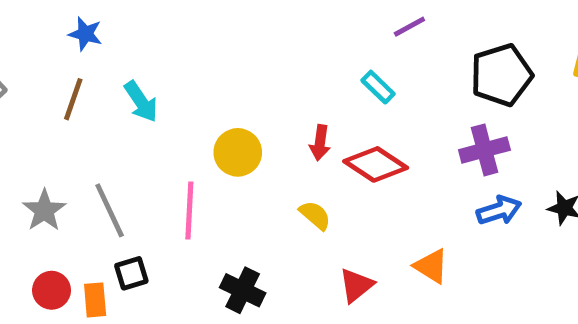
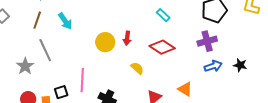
red arrow: (320, 143) -> (127, 38), moved
gray line: (110, 210) -> (45, 50), moved
pink line: (189, 210) -> (82, 80), moved

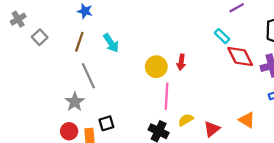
red diamond: (162, 47) -> (240, 56), moved, turned 30
gray star: (25, 66) -> (75, 102), moved
yellow semicircle: (137, 68) -> (186, 120), moved, turned -72
pink line: (82, 80) -> (166, 96), moved

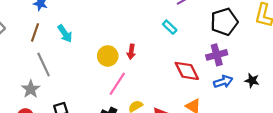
red diamond: (240, 56) -> (187, 71), moved
pink line: (166, 96) -> (117, 84), turned 30

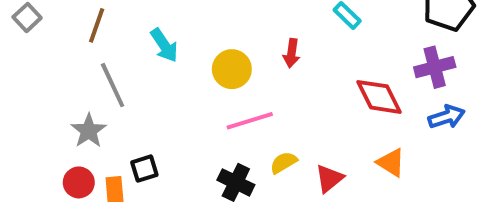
cyan arrow: (65, 34) -> (164, 45), moved
red arrow: (131, 52) -> (291, 53), moved
pink line: (117, 84) -> (250, 121), turned 40

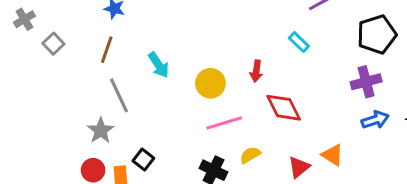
red diamond: (379, 97) -> (284, 108), moved
black square: (144, 169) -> (143, 160), turned -35
red triangle: (329, 178) -> (299, 167), moved

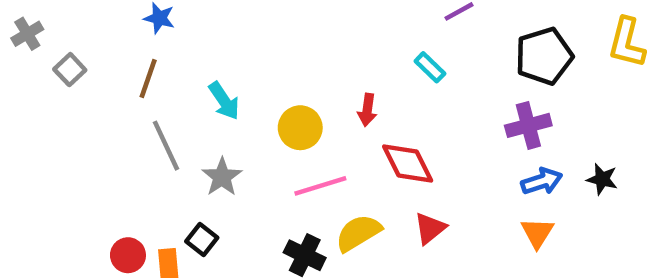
gray star: (101, 131) -> (222, 177), moved
yellow semicircle: (250, 155) -> (358, 233), size x1.5
orange triangle: (332, 155) -> (537, 233), moved, turned 30
red triangle: (299, 167) -> (430, 228), moved

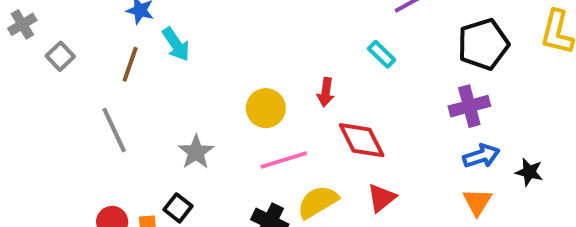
cyan arrow: (224, 101) -> (176, 44), moved
gray line: (166, 146) -> (114, 130), moved
black star: (602, 179) -> (529, 172), moved

